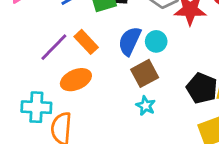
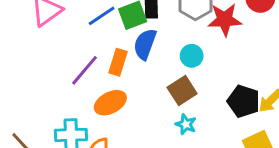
blue semicircle: (130, 41) -> (145, 44), moved
orange rectangle: (86, 42) -> (118, 62), turned 65

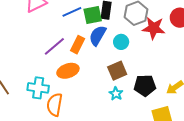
cyan circle: (192, 56) -> (121, 42), moved
black pentagon: (244, 101) -> (145, 85), moved, turned -30

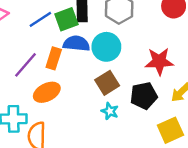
red star: (154, 28) -> (159, 61), moved
blue semicircle: (98, 36) -> (76, 44), turned 75
cyan circle: (121, 42) -> (106, 47), size x1.5

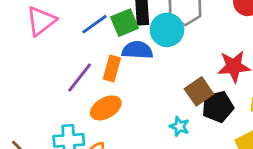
cyan circle: (106, 47) -> (167, 30), moved
brown square: (107, 83) -> (199, 91), moved

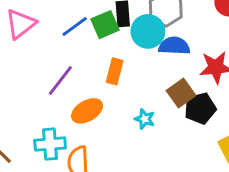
blue semicircle: (137, 50) -> (174, 46), moved
orange rectangle: (112, 68) -> (115, 71), moved
cyan star: (179, 126) -> (145, 119), moved

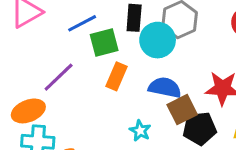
green square: (105, 25) -> (104, 42), moved
blue semicircle: (174, 46) -> (165, 88), moved
orange ellipse: (87, 111) -> (28, 111), moved

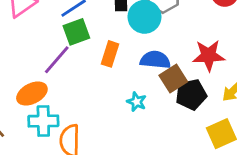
green square: (104, 42) -> (76, 32), moved

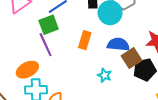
green square: (76, 32) -> (49, 25), moved
purple line: (57, 60) -> (46, 45), turned -65

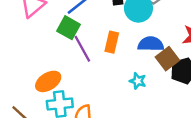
green square: (49, 25) -> (68, 28), turned -36
purple line: (46, 45) -> (82, 49), moved

